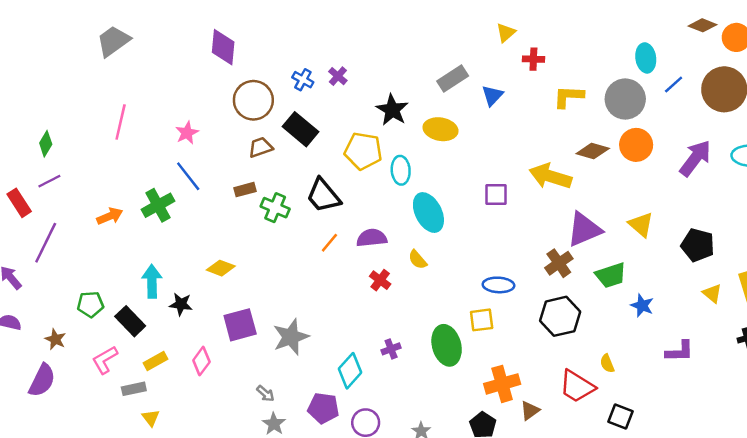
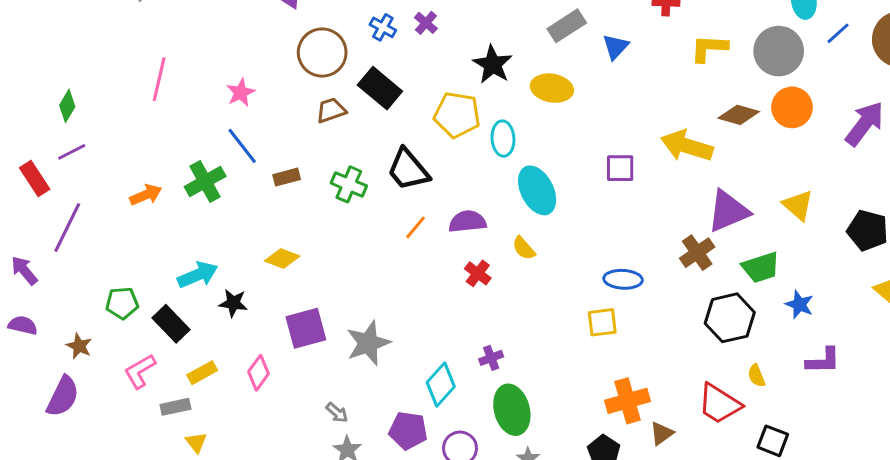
brown rectangle: (245, 190) -> (287, 177), moved
cyan arrow: (152, 281) -> (198, 275), turned 68
black hexagon: (560, 316) -> (730, 318), moved
green ellipse: (447, 345) -> (512, 410), moved
purple L-shape: (680, 351) -> (823, 361), moved

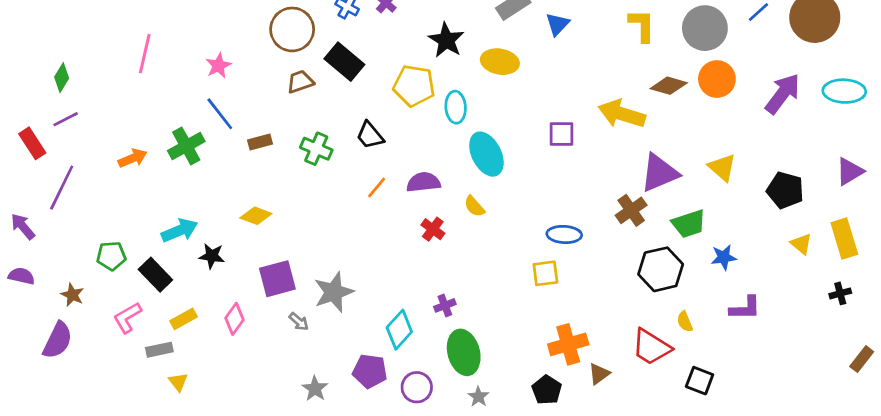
yellow L-shape: (709, 48) -> (642, 25), turned 87
black trapezoid: (408, 170) -> (370, 135), size x0.7
blue star: (799, 305) -> (724, 257), turned -30
gray arrow: (337, 413) -> (299, 322), moved

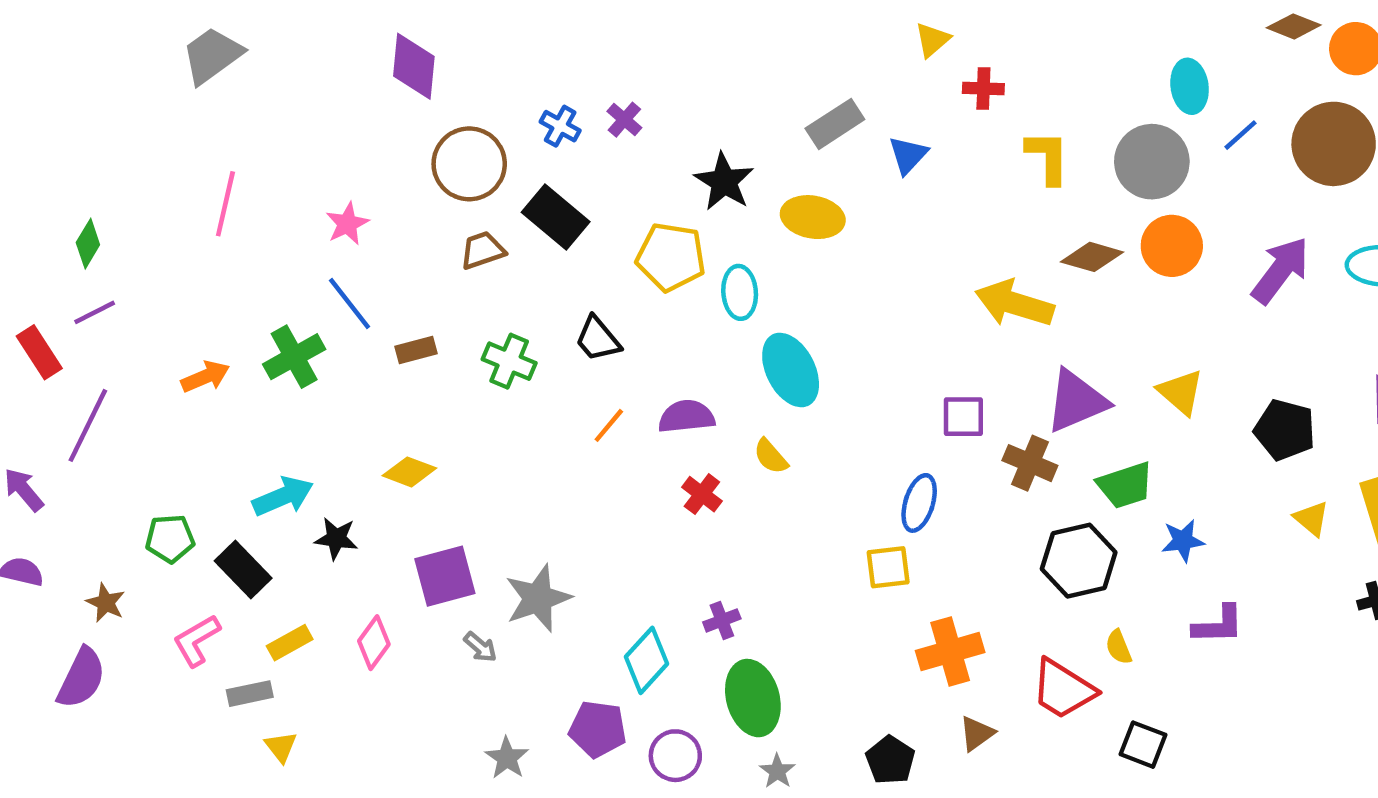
purple square: (561, 134) -> (963, 417), moved
brown cross: (631, 210) -> (1030, 463), turned -32
blue ellipse: (564, 234) -> (919, 503), turned -76
orange cross: (568, 344) -> (950, 651), moved

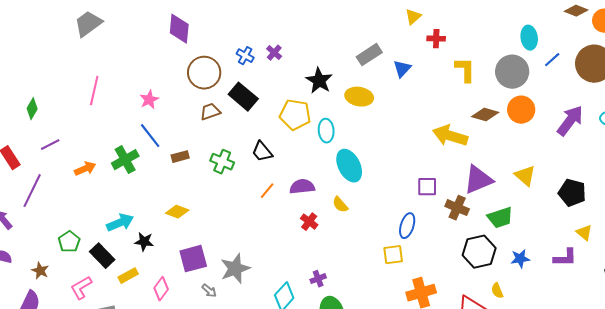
purple line: (95, 312) -> (50, 145), moved
green pentagon: (170, 538) -> (69, 242), turned -30
blue star: (1183, 541) -> (520, 259), moved
purple L-shape: (1218, 625) -> (565, 258), moved
yellow rectangle: (290, 643) -> (128, 276), moved

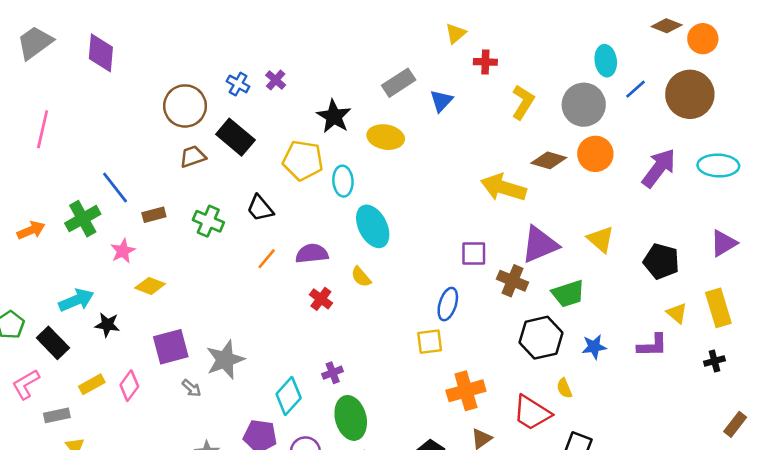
purple diamond: (179, 29) -> (101, 53), moved
yellow L-shape: (465, 70) -> (523, 102), turned 32
pink star: (149, 100) -> (123, 251), moved
yellow rectangle: (128, 276) -> (92, 384), moved

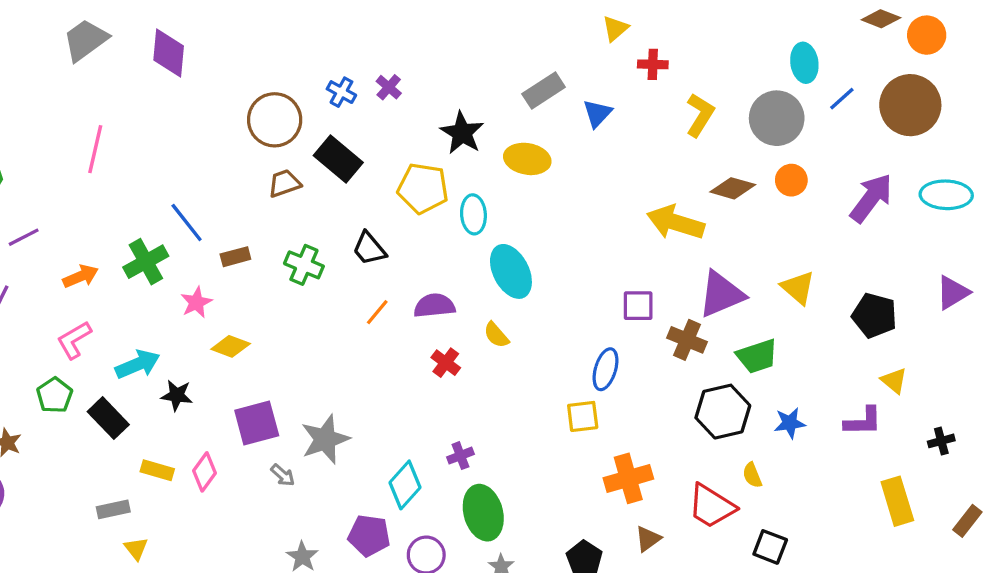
orange circle: (595, 154) -> (791, 180), size x0.7
yellow rectangle: (718, 308) -> (897, 501), moved
pink L-shape: (26, 384) -> (74, 340), moved
yellow rectangle: (92, 384) -> (157, 470), turned 45

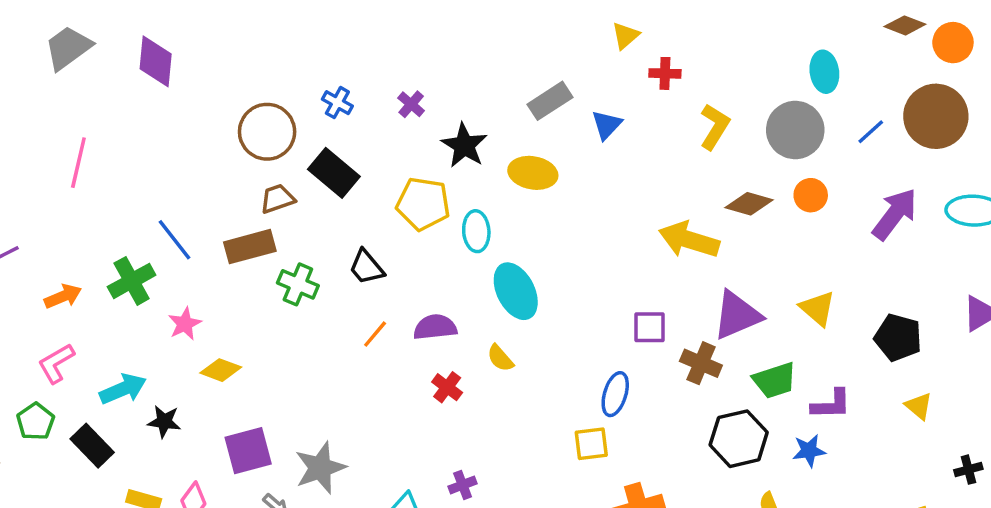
purple cross: (389, 87) -> (411, 104), moved
blue line: (842, 99) -> (871, 132), moved
brown rectangle: (235, 257) -> (250, 247), moved, size x1.6
purple L-shape: (863, 421) -> (831, 404), moved

